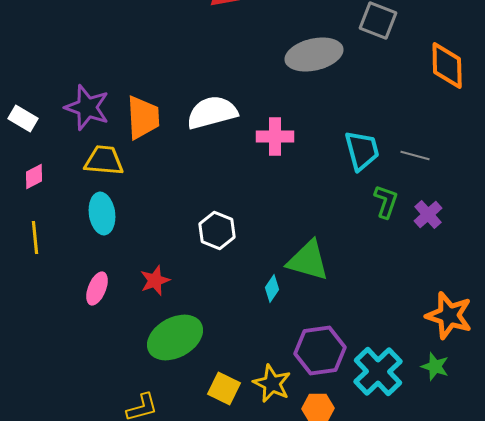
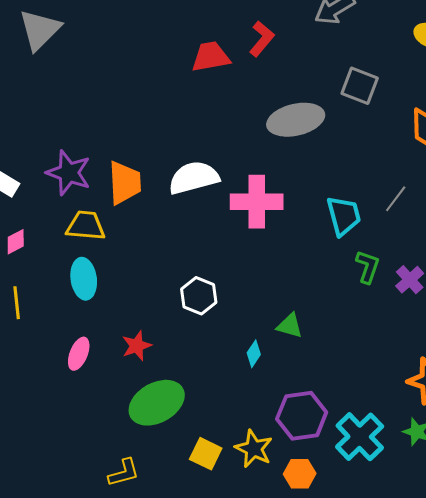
pink cross: (275, 136) -> (257, 202), size x1.4
gray line: (415, 156) -> (396, 199), moved, turned -68
green triangle: (308, 260) -> (290, 326), size x0.6

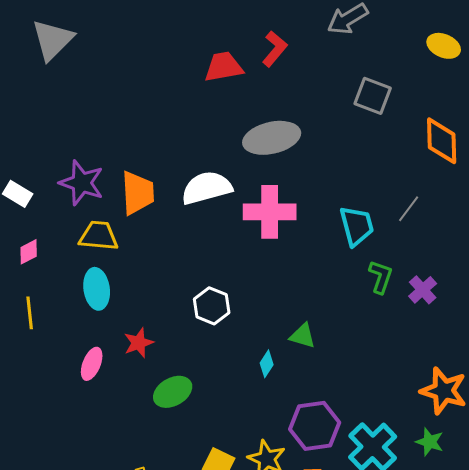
gray ellipse: (296, 120) -> (272, 138), moved
red star: (137, 346) -> (139, 343), moved
green ellipse: (157, 403) -> (173, 392), moved, size x0.7

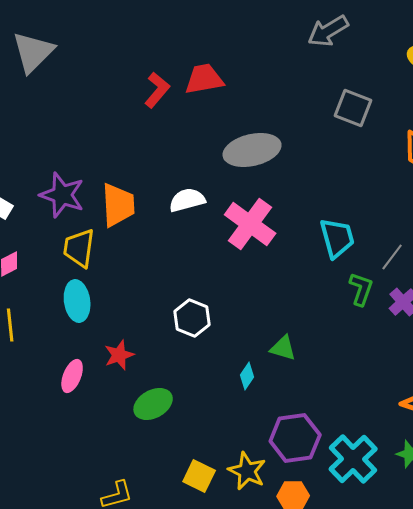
red L-shape: (275, 49) -> (157, 90), moved
white semicircle: (207, 188) -> (187, 200), size x0.7
gray line: (409, 209) -> (392, 257), moved
pink cross: (270, 212) -> (250, 224), turned 36
yellow trapezoid: (99, 236) -> (79, 248), turned -87

